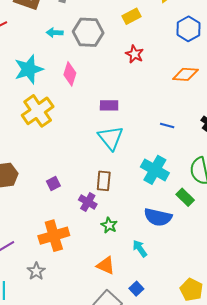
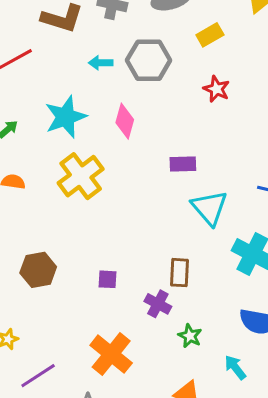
cyan triangle: (111, 138) -> (209, 208), moved
purple square: (53, 184) -> (108, 279), turned 32
orange cross: (54, 236) -> (111, 354), turned -32

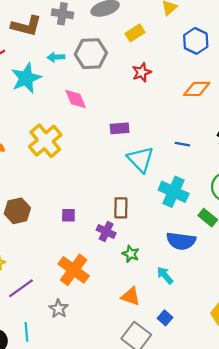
red star: (217, 89) -> (142, 72), turned 30
cyan star: (66, 117) -> (26, 78), moved
pink diamond: (125, 121) -> (76, 99), turned -35

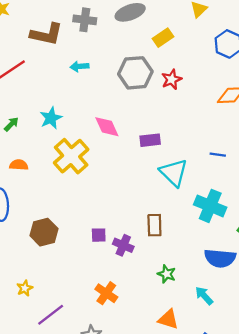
gray hexagon: (91, 54) -> (135, 73), moved
cyan star: (26, 78) -> (51, 118), moved, size x0.7
pink diamond: (76, 99) -> (107, 127), moved
purple cross: (106, 231) -> (123, 245), moved
orange cross: (74, 270) -> (106, 293), size x0.7

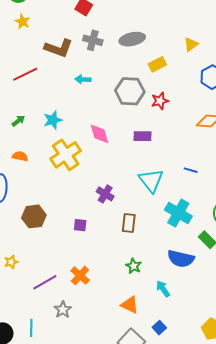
purple rectangle: (150, 140) -> (142, 136), moved
purple cross: (123, 245) -> (105, 194), moved
purple line: (51, 315) -> (45, 282), moved

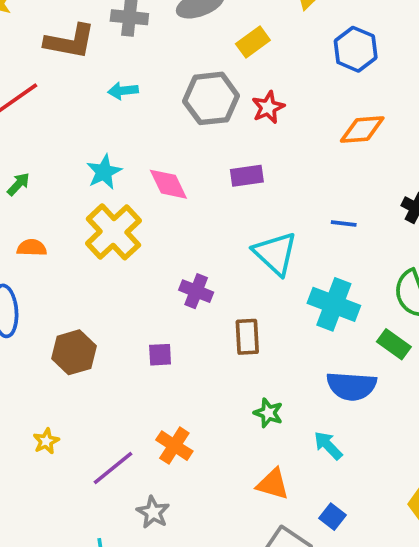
cyan star: (53, 120) -> (104, 172), moved

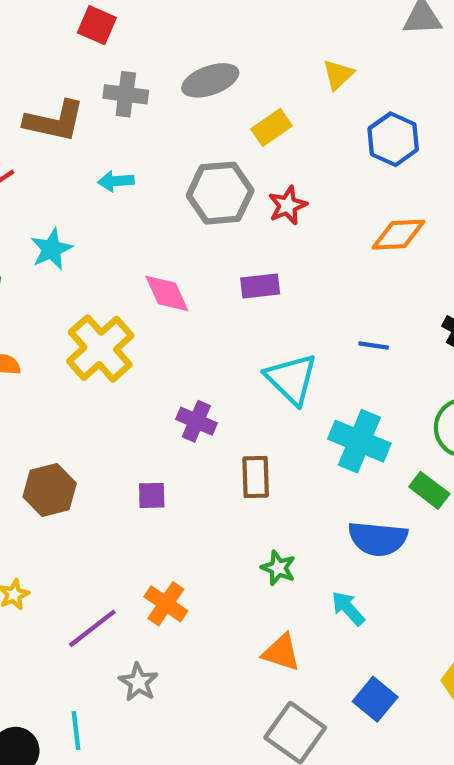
cyan star: (104, 172) -> (51, 249), moved
blue square: (332, 517) -> (375, 699), moved, size x1.4

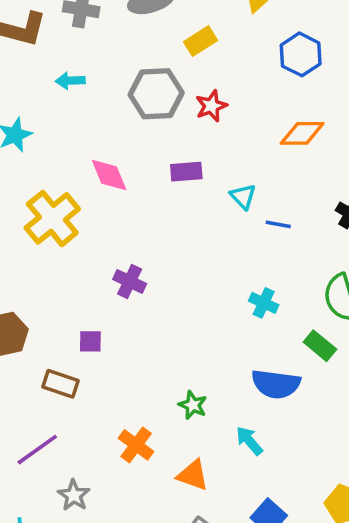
cyan triangle: (291, 379) -> (243, 196), moved, size x0.6
cyan cross: (359, 441) -> (264, 303), size x0.6
brown rectangle: (256, 477) -> (61, 384), moved, turned -72
orange cross: (166, 604) -> (136, 445), moved

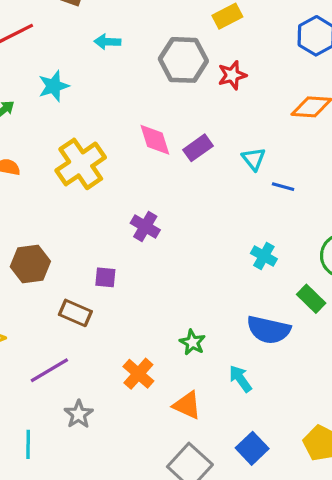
purple rectangle: (186, 172) -> (198, 148), moved, turned -36
pink diamond: (109, 175) -> (155, 140), moved

